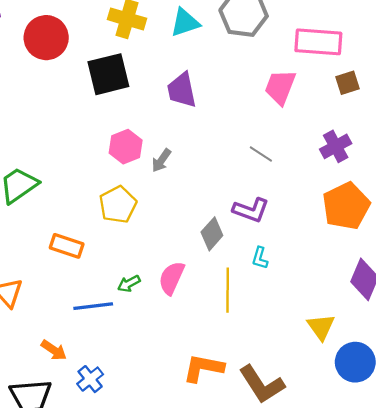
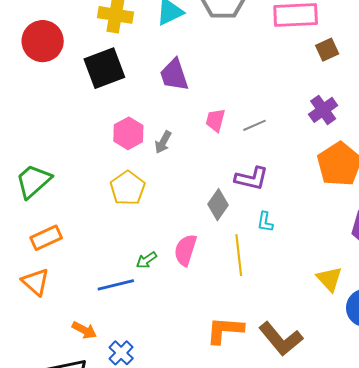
pink trapezoid: (280, 87) -> (215, 120), moved, size x0.7
gray line: (261, 154) -> (255, 125), turned -50
orange rectangle: (67, 246) -> (46, 238), moved, turned -36

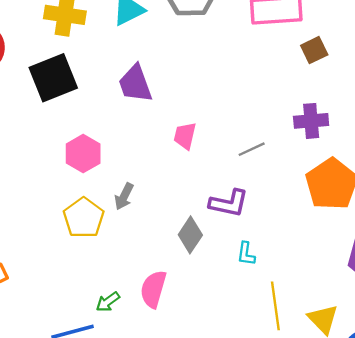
purple cross: (323, 110) -> (311, 121), turned 32
gray line: (255, 125) -> (252, 149), moved
gray arrow: (163, 142) -> (124, 196), moved
yellow line: (239, 255) -> (275, 306), moved

